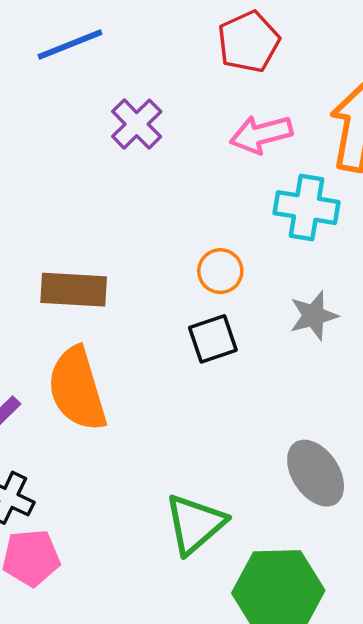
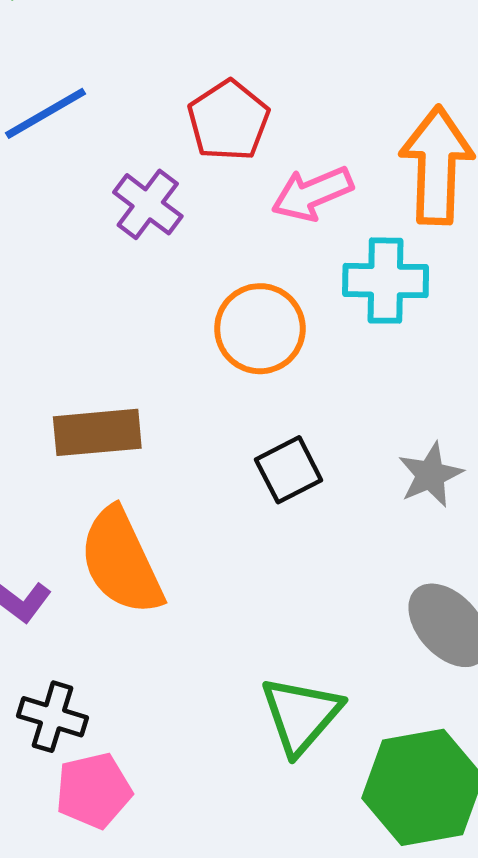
red pentagon: (249, 42) -> (229, 121), moved
orange circle: (220, 271) -> (260, 329), moved, size x1.5
gray star: (314, 316) -> (430, 475), moved

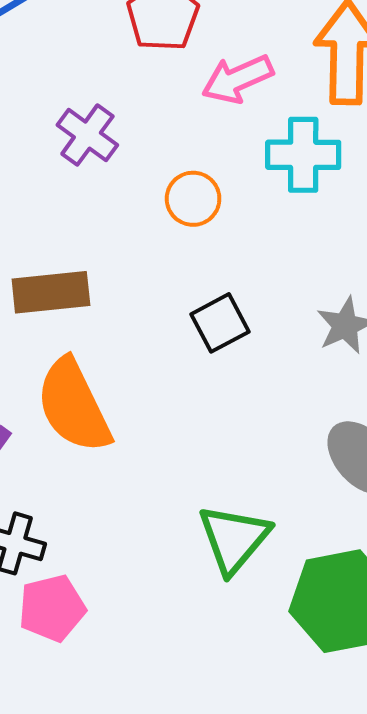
purple cross: (148, 204) -> (87, 135), moved
orange circle: (260, 329) -> (193, 199), size x0.7

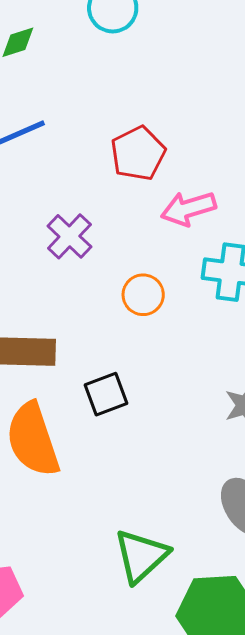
black square: (220, 323) -> (106, 394), moved

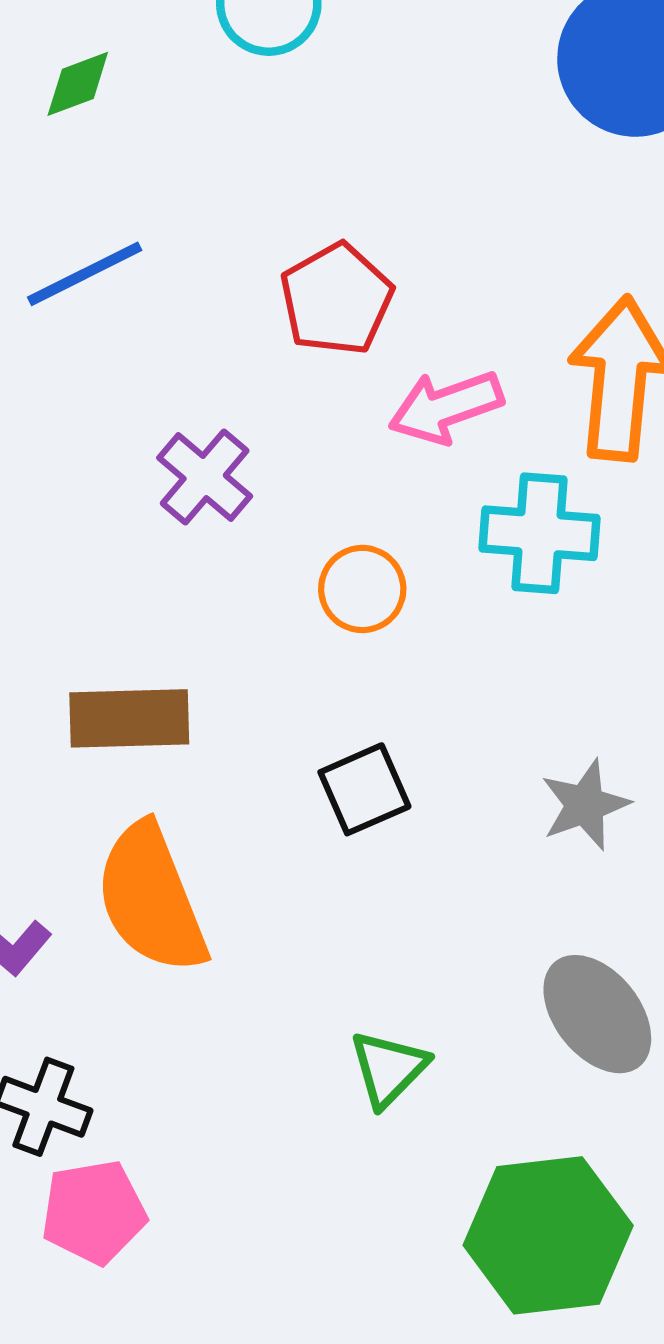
black square: (106, 394) -> (364, 789), moved
green triangle: (141, 556) -> (389, 1069), moved, size x0.7

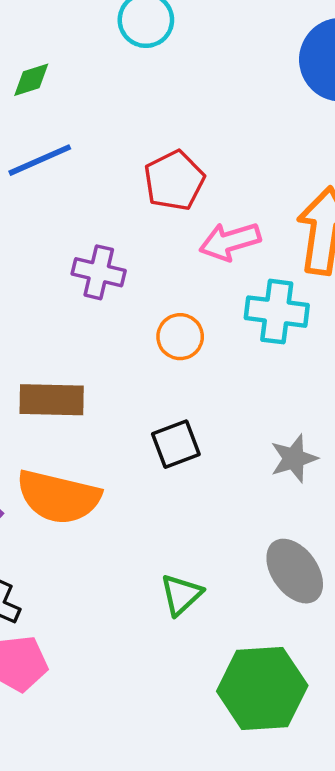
green diamond: (78, 84) -> (31, 80), moved
purple cross: (205, 477) -> (99, 272), turned -30
orange semicircle: (151, 898) -> (58, 497), turned -58

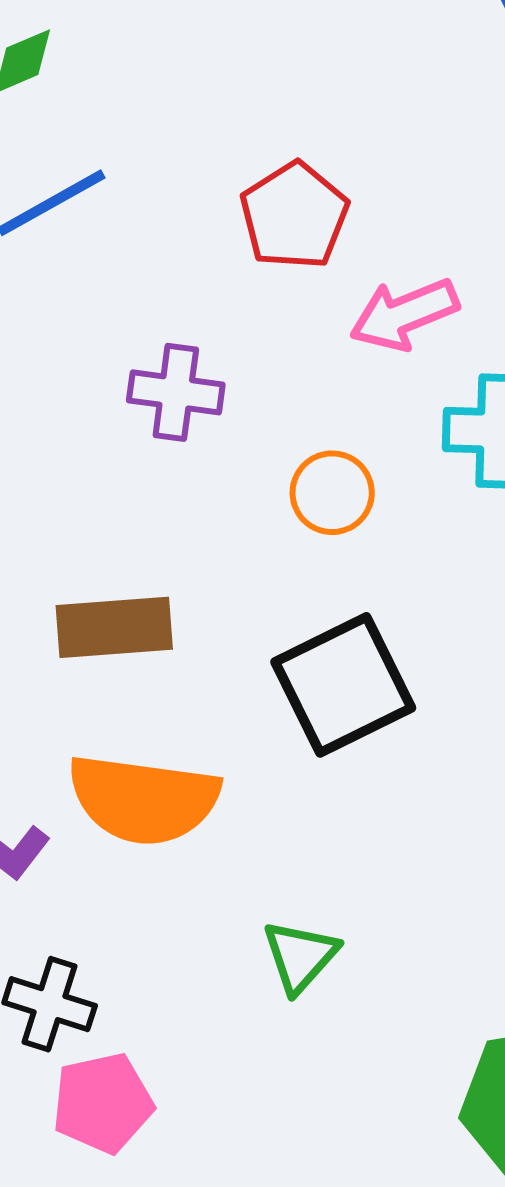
black square: (176, 444) -> (343, 685), size x1.6
green triangle: (181, 595) -> (300, 956), moved

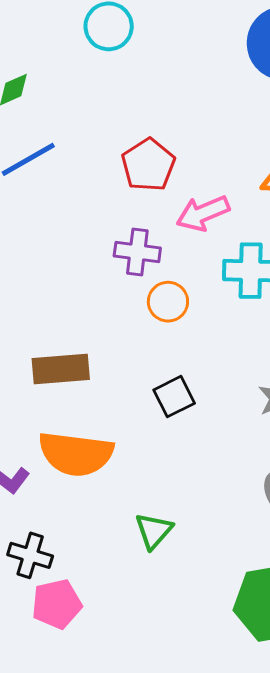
purple cross: (176, 392) -> (137, 252), moved
black square: (343, 685) -> (174, 397), size x0.6

